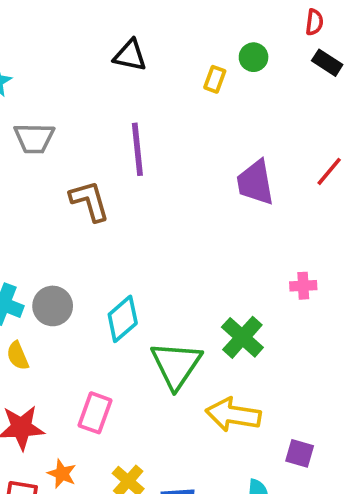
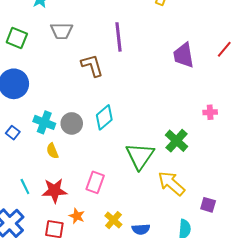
cyan diamond: (123, 319) -> (104, 117), moved
yellow arrow: (233, 415) -> (171, 183), turned 32

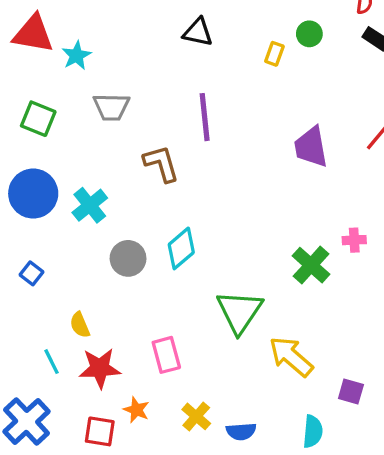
cyan cross: (44, 122) -> (90, 205), moved, turned 30
green cross: (176, 141) -> (311, 265), moved
yellow semicircle: (52, 151) -> (80, 325), moved
pink rectangle: (95, 182) -> (166, 355), turned -35

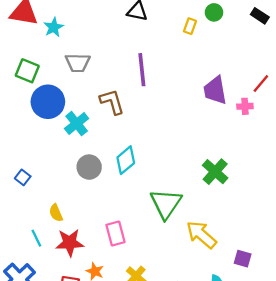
blue circle: (33, 194) -> (48, 102), moved
cyan cross: (90, 205) -> (77, 124), moved
pink cross: (354, 240) -> (245, 106), moved

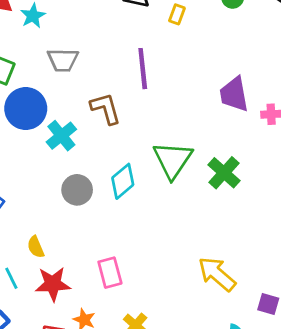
yellow rectangle: (190, 26) -> (177, 14), moved
green cross: (215, 172) -> (224, 173), moved
green triangle: (166, 204) -> (173, 160), moved

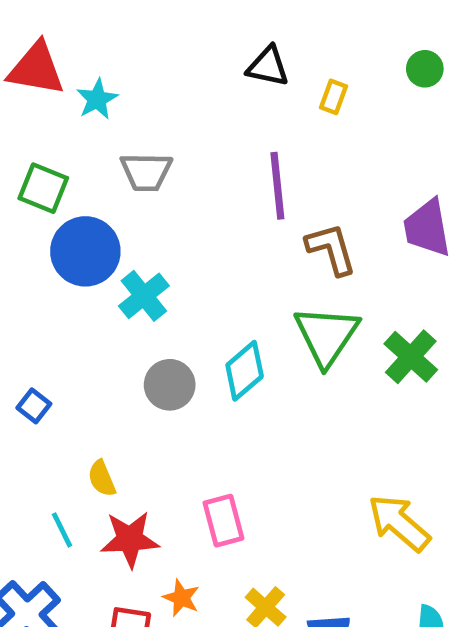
brown L-shape: (106, 109) -> (331, 249), moved

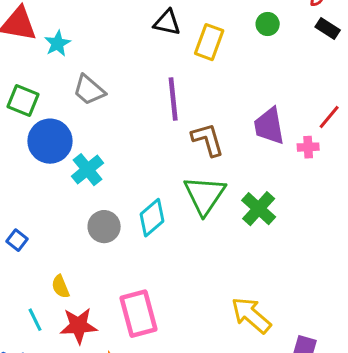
yellow rectangle: (334, 97) -> (209, 42), size x1.6
gray trapezoid: (146, 172) -> (89, 90), turned 40
pink rectangle: (223, 521) -> (139, 314), size x1.4

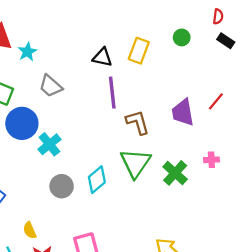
black triangle: (167, 22) -> (102, 57), moved
red line: (329, 117) -> (216, 101), moved
pink cross: (308, 147) -> (211, 160), moved

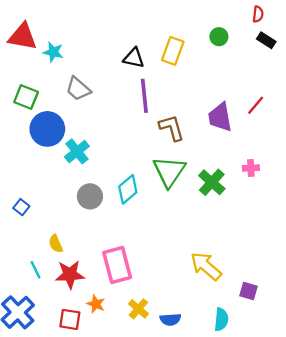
cyan star: (27, 52) -> (53, 52), turned -30

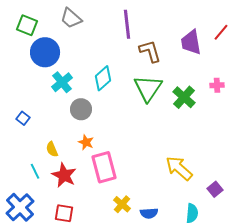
cyan cross: (77, 151) -> (62, 82), moved
cyan diamond: (128, 189) -> (103, 78), moved
red star: (70, 274) -> (64, 175), turned 30
purple square: (248, 291) -> (215, 189), turned 35
orange star: (96, 304) -> (86, 142), moved

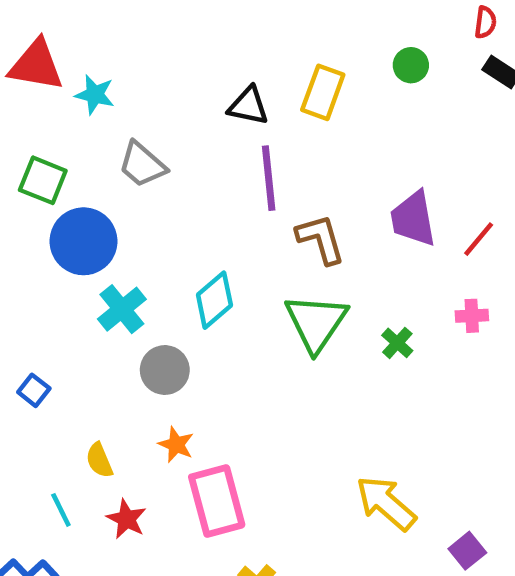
red line: (221, 32) -> (479, 239), moved
green cross: (184, 97) -> (397, 343), size x0.6
red star: (64, 175) -> (126, 519), size x0.7

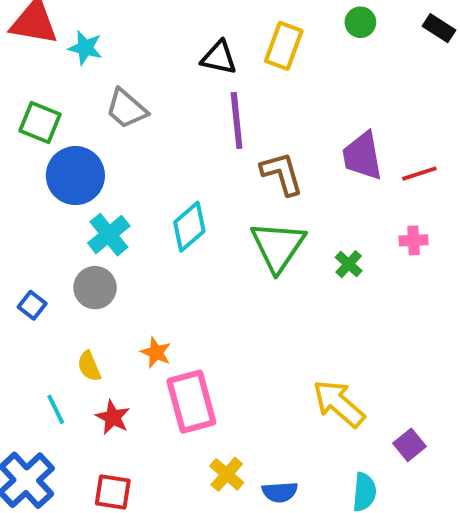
red line: (479, 239) -> (419, 174), turned 32
gray circle: (165, 370) -> (95, 288), moved

